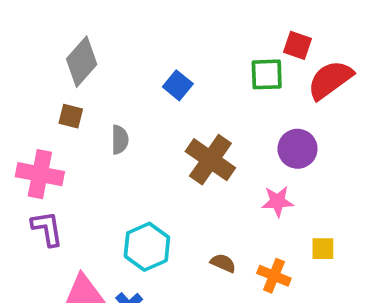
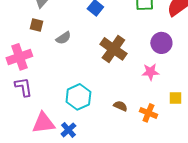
gray semicircle: (120, 140) -> (63, 38), turned 56
pink cross: (40, 174) -> (19, 57), turned -30

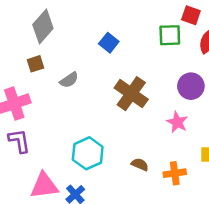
brown square: (36, 25) -> (35, 64), turned -32
pink star: (150, 72) -> (177, 122), turned 30
orange cross: (148, 113) -> (175, 173), turned -30

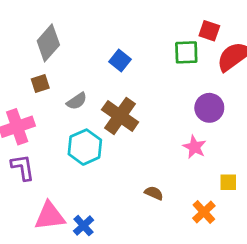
brown cross: (131, 94) -> (120, 116), moved
cyan hexagon: (88, 153) -> (85, 147), moved
orange cross: (175, 173) -> (204, 212), moved, turned -35

